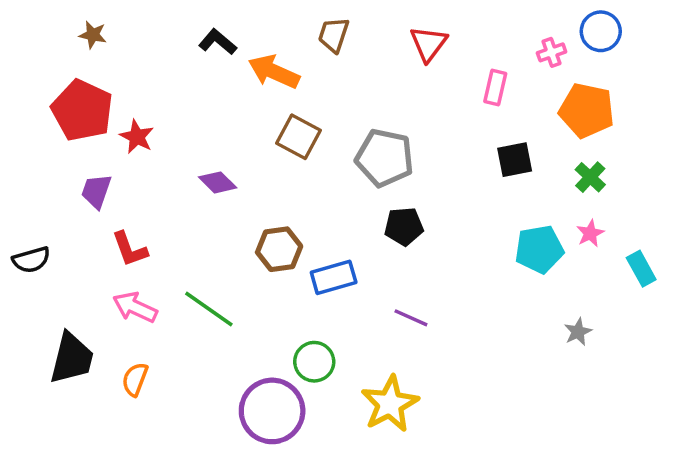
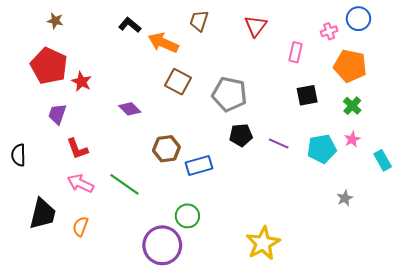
black semicircle: (31, 260) -> (19, 155), turned 105
purple line: (411, 318) -> (279, 144), moved
yellow star: (390, 404) -> (263, 243), moved

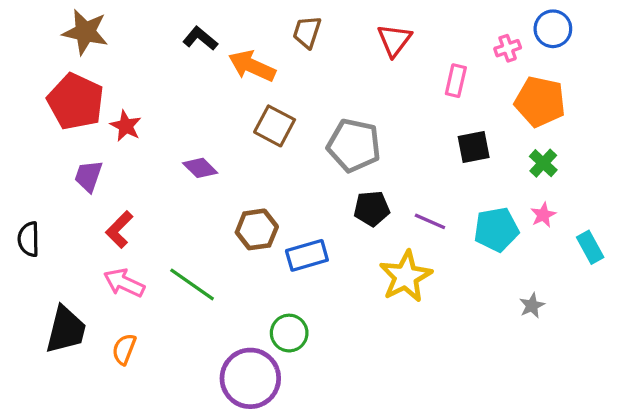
brown star: (55, 21) -> (85, 32), size x1.8
red L-shape: (77, 149) -> (119, 229), turned 65
yellow star: (263, 243) -> (406, 276), moved

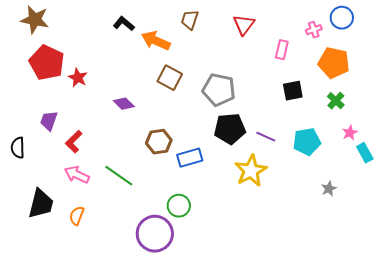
brown star: (85, 32) -> (35, 20), moved
purple trapezoid: (88, 176) -> (49, 121), moved
black pentagon: (372, 208) -> (230, 129), size x1.4
pink star: (543, 215) -> (350, 133), moved

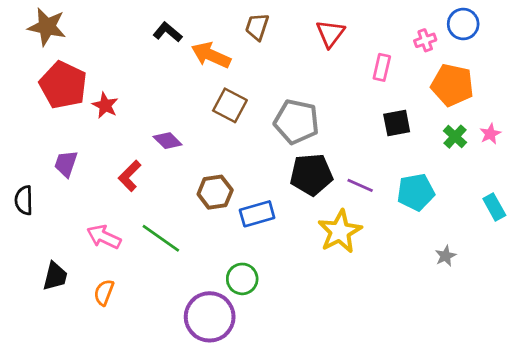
pink star: (350, 133) -> (490, 134), moved
red L-shape: (74, 142) -> (130, 176), moved
black trapezoid: (41, 204) -> (55, 276), size x0.7

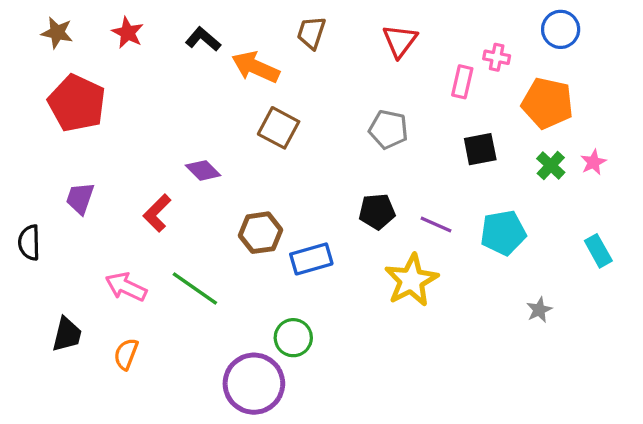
brown star: (47, 27) -> (57, 33), size x0.7
pink cross: (425, 40) -> (497, 57), moved, turned 30
red star: (105, 105) -> (128, 33), moved
gray pentagon: (296, 122) -> (388, 129), moved, size x0.7
black pentagon: (311, 175) -> (377, 211), size x0.7

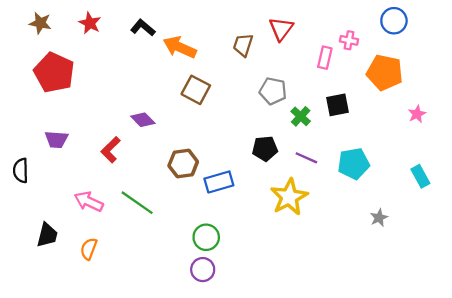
brown trapezoid: (311, 33) -> (243, 45), moved
green cross: (551, 165) -> (301, 116), moved
purple trapezoid: (80, 198) -> (56, 139), turned -105
purple circle: (254, 384) -> (203, 270), moved, size x0.6

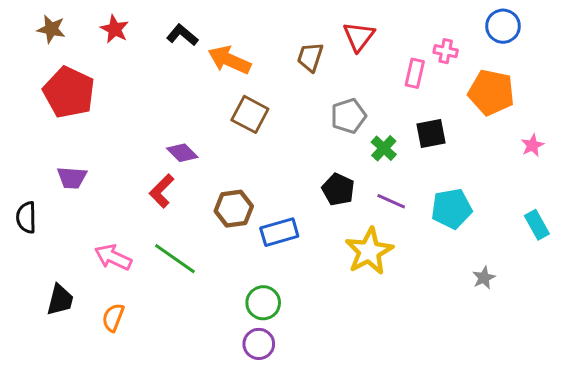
gray pentagon: (273, 91) -> (349, 116), turned -30
black pentagon: (265, 149) -> (338, 189), turned 30
red L-shape: (111, 150) -> (162, 191), moved

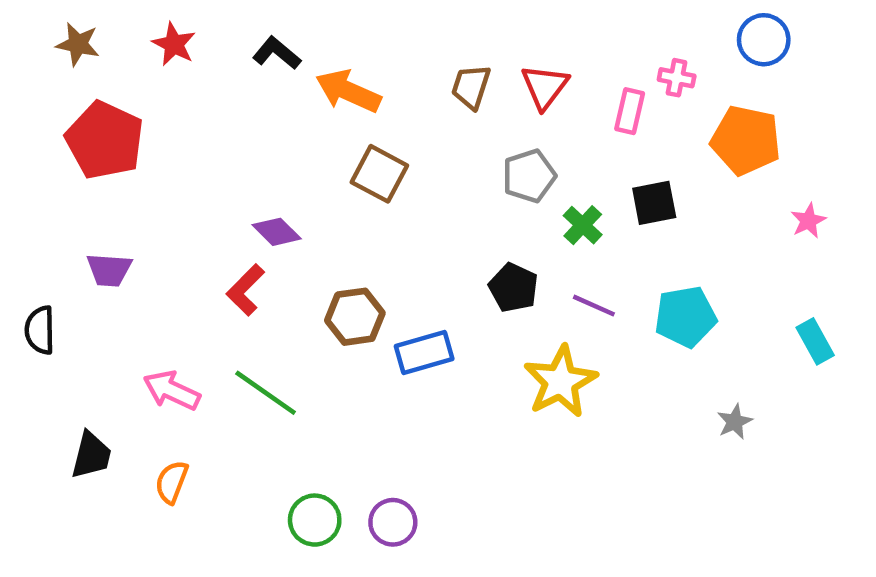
red triangle: (359, 36) -> (545, 87), moved
green circle: (263, 303) -> (315, 520), moved

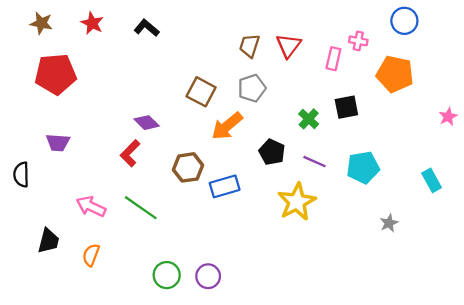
orange arrow: (348, 91) -> (227, 126), moved, turned -64
red pentagon: (105, 140) -> (56, 74), turned -30
gray pentagon: (529, 176) -> (252, 88), moved
pink star: (808, 221) -> (448, 117), moved

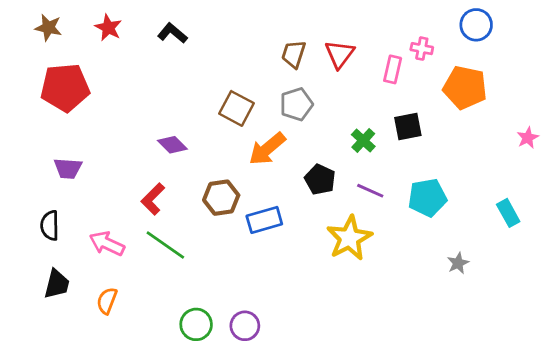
red L-shape: (130, 153) -> (153, 199), moved
black semicircle: (21, 175) -> (50, 225), moved

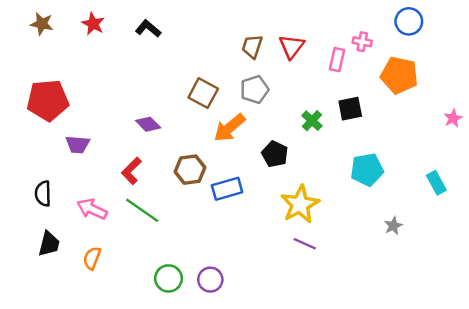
red pentagon: (65, 88) -> (48, 100), moved
purple trapezoid: (68, 168) -> (78, 145), moved
purple line: (370, 191) -> (305, 244), moved

